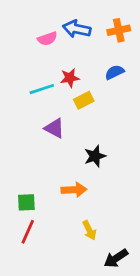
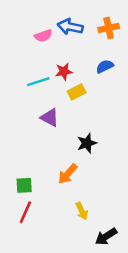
orange arrow: (74, 190) -> (68, 174), turned 135

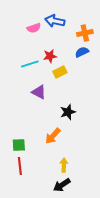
orange cross: (109, 28) -> (85, 33), moved
yellow arrow: (82, 211) -> (64, 165), turned -152
red line: (25, 212) -> (20, 166), turned -30
black arrow: (106, 237) -> (62, 185), moved

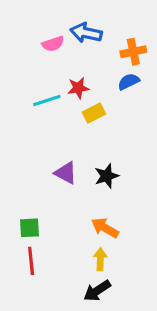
purple triangle: (39, 92) -> (66, 173), moved
orange arrow: (53, 136) -> (105, 228), moved, turned 78

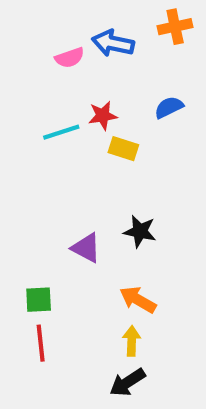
orange cross: (133, 52) -> (175, 27), moved
yellow rectangle: (94, 113) -> (123, 149), turned 45
purple triangle: (66, 173) -> (86, 248), moved
black star: (107, 176) -> (140, 231), turned 30

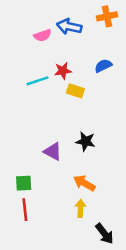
black arrow: (127, 382) -> (104, 234), moved, turned -95

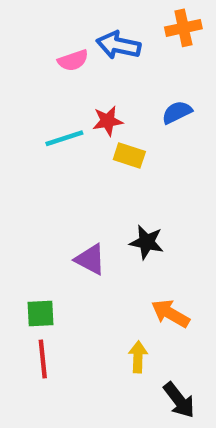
orange arrow: (84, 183) -> (170, 314), moved

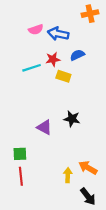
blue arrow: (118, 45) -> (58, 34), moved
blue semicircle: (177, 112) -> (77, 55), moved
orange arrow: (170, 314) -> (88, 168), moved

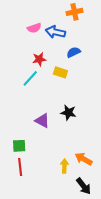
orange cross: (90, 14) -> (75, 12), moved
red star: (53, 59) -> (39, 59), moved
cyan line: (32, 68) -> (30, 78), moved, turned -30

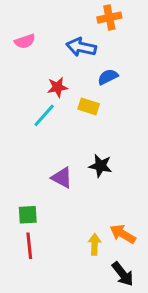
pink semicircle: (34, 28) -> (25, 41), moved

